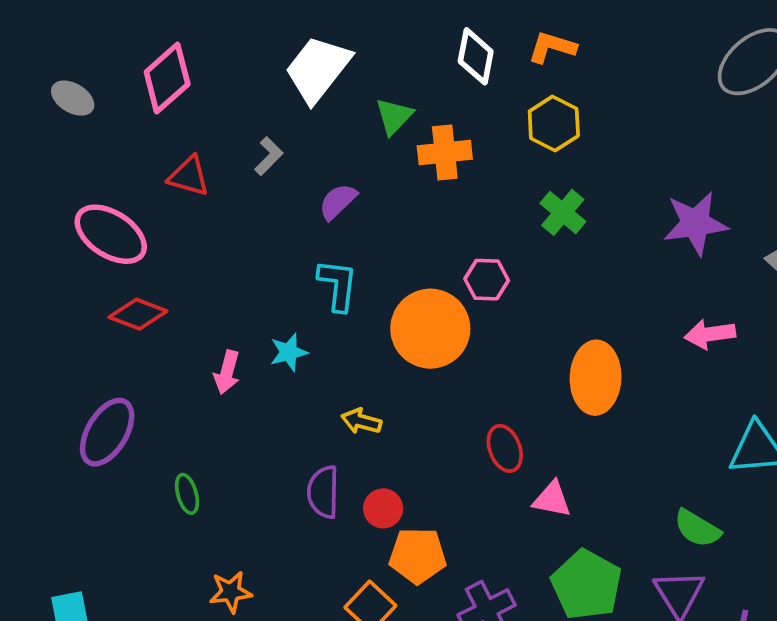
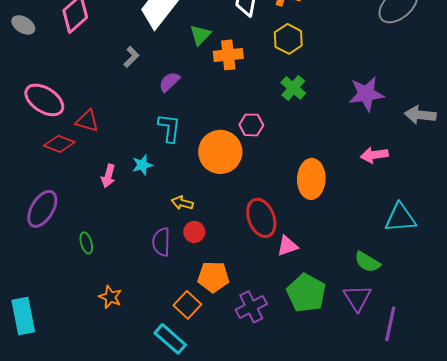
red triangle: (189, 176) -> (87, 121), moved
red ellipse: (505, 448) -> (261, 218), size x1.5
pink triangle: (552, 499) -> (287, 246), turned -30
red circle: (383, 508) -> (194, 232), moved
orange star: (231, 592) -> (110, 297), turned 30

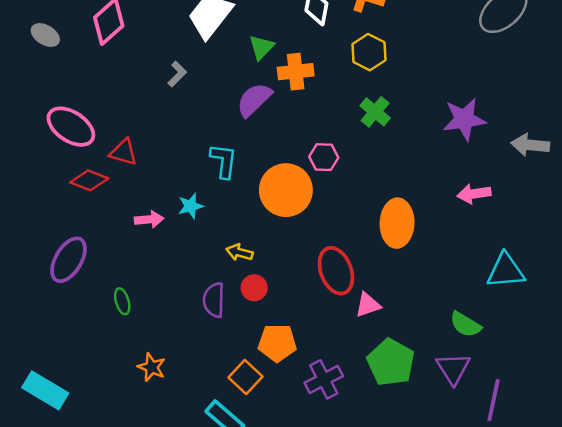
purple semicircle: (169, 82) -> (254, 100), moved, size x1.4
pink arrow: (108, 176) -> (149, 219), turned -110
cyan rectangle: (23, 316) -> (45, 390), turned -48

